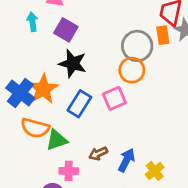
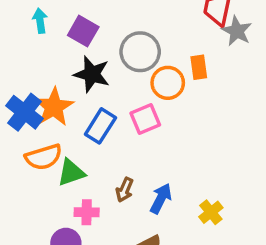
orange rectangle: (163, 35) -> (199, 67), moved
gray circle: (137, 46) -> (140, 52), moved
orange semicircle: (35, 128) -> (43, 157), turned -32
brown arrow: (98, 153) -> (125, 190), turned -42
yellow cross: (155, 171) -> (211, 212), moved

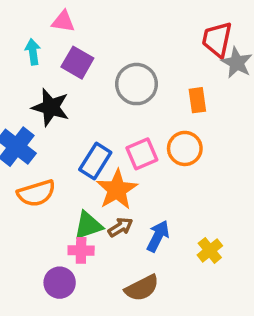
black star: (92, 74) -> (51, 107), moved
orange circle: (168, 83) -> (185, 148), moved
orange star: (54, 107) -> (117, 190), moved
green triangle: (71, 173) -> (88, 225), moved
brown arrow: (125, 190) -> (120, 227), turned -145

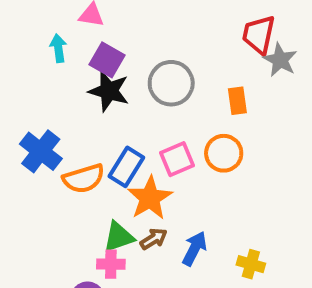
black star: (51, 107) -> (109, 91), moved
orange semicircle: (36, 193) -> (84, 179), moved
yellow cross: (210, 250) -> (251, 264), turned -35

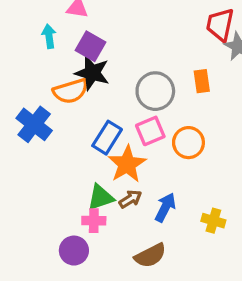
gray circle: (171, 83) -> (155, 91), moved
orange circle: (224, 153) -> (188, 143), moved
orange semicircle: (84, 179) -> (71, 91), moved

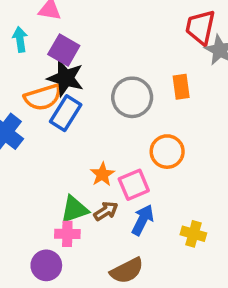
pink square: (150, 131) -> (134, 185), moved
blue rectangle: (107, 138) -> (66, 113), moved
orange star: (127, 164) -> (102, 174), size x0.6

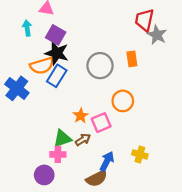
blue arrow: (143, 220) -> (107, 161), moved

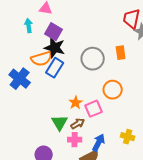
green triangle: (62, 139) -> (60, 123), turned -42
pink cross: (58, 154) -> (75, 140), moved

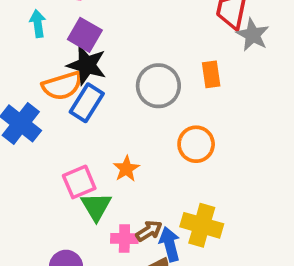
pink square: (94, 109) -> (79, 182), moved
brown arrow: (78, 124) -> (149, 231), moved
yellow cross: (128, 137) -> (202, 225), moved, size x1.5
blue arrow: (99, 143) -> (170, 244), turned -42

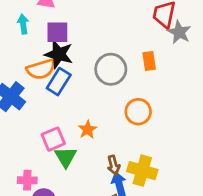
purple square: (85, 35) -> (57, 32), turned -30
brown arrow: (149, 231) -> (114, 165), moved, turned 108
pink cross: (124, 238) -> (27, 180), moved

